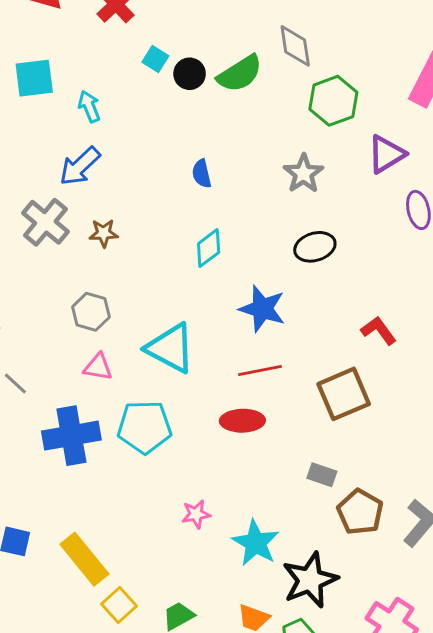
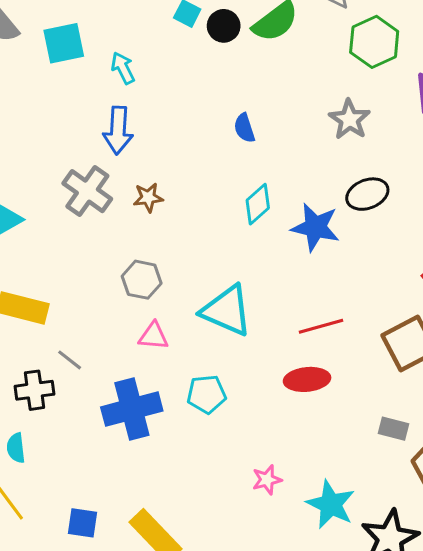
blue arrow: (80, 166) -> (118, 130), turned -39
blue star: (262, 309) -> (315, 227), moved
cyan pentagon: (144, 427) -> (206, 394), size x0.7

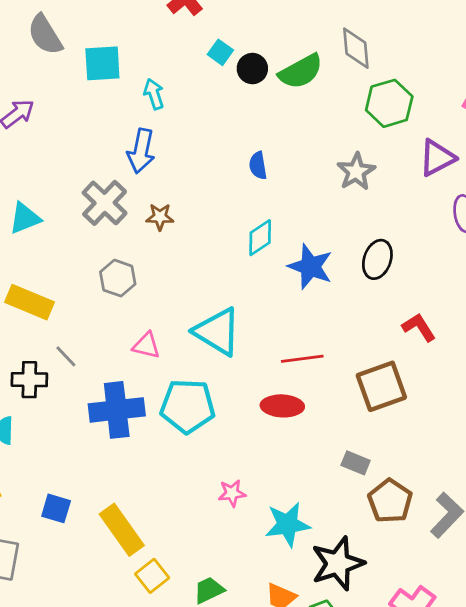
black ellipse: (367, 194) -> (377, 259), moved, turned -57
gray hexagon: (142, 280) -> (118, 278), moved
cyan pentagon: (206, 394) -> (188, 406), size x1.5
cyan star: (331, 504) -> (288, 524), turned 30

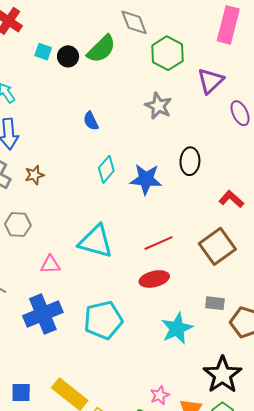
cyan pentagon: (188, 406) -> (103, 320), moved
pink star: (232, 493) -> (160, 395), moved
cyan star: (288, 524) -> (177, 328), moved

